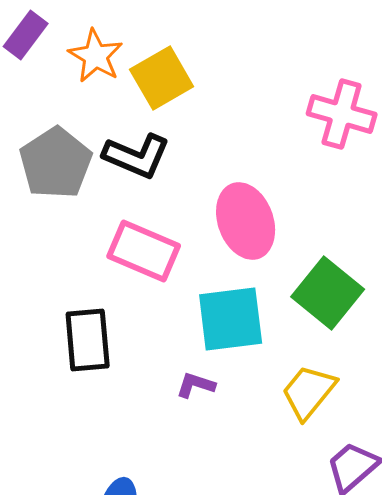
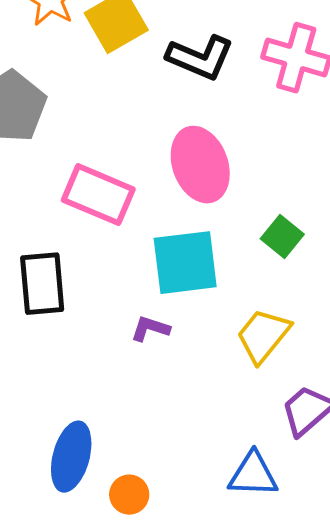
black L-shape: (137, 156) -> (200, 58), moved
green square: (328, 293) -> (282, 237), size x0.6

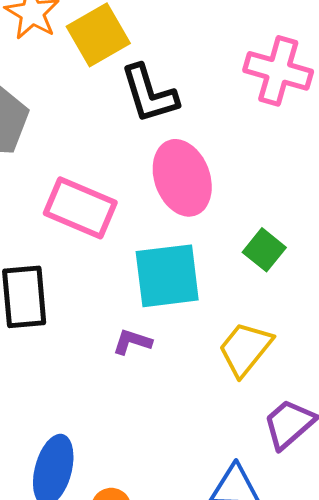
black L-shape: (200, 58) -> (149, 94), moved, turned 50

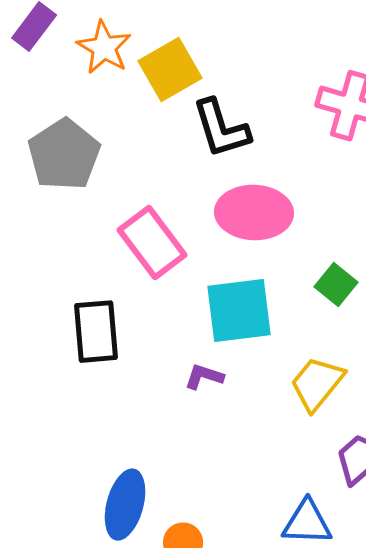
pink ellipse: (182, 178) -> (254, 213), turned -68
pink rectangle: (80, 208) -> (152, 243), turned 30

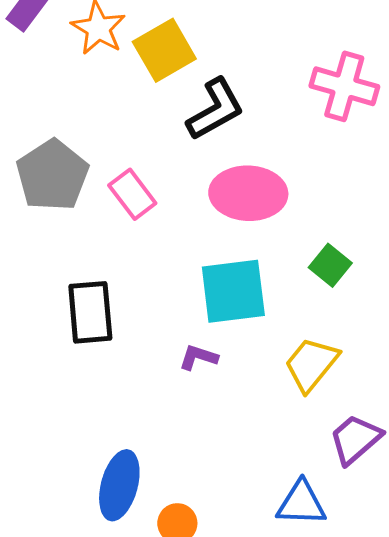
black L-shape: (221, 129) -> (215, 109), turned -102
gray pentagon: (64, 155) -> (52, 175), moved
pink rectangle: (152, 243) -> (132, 194), moved, size x0.7

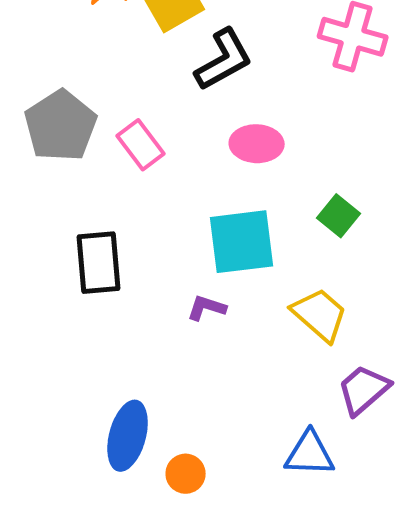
pink ellipse: (248, 193) -> (257, 144), size x0.7
yellow trapezoid: (311, 364) -> (320, 315), turned 92

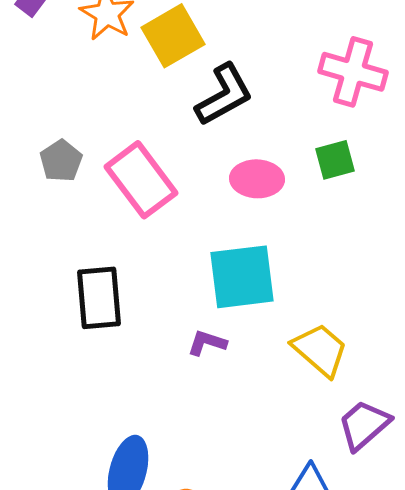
gray pentagon: (61, 126) -> (61, 161), size x0.6
pink rectangle: (141, 145) -> (141, 180), size x1.5
green square: (339, 216) -> (335, 160), moved, turned 36

